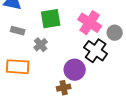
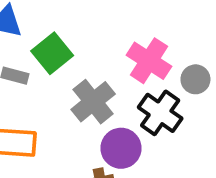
green square: (51, 19) -> (52, 53), moved, turned -30
gray cross: (41, 45) -> (93, 102), moved, size x1.6

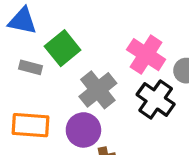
purple circle: (121, 148) -> (83, 130), moved

